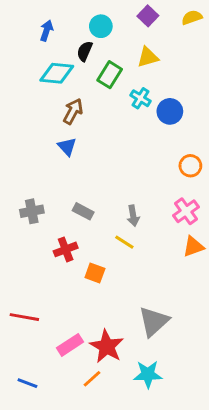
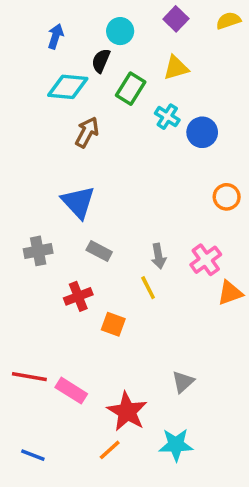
blue triangle: (67, 147) -> (78, 202), moved, size x1.5
pink cross: (186, 211) -> (206, 260), moved
yellow line: (124, 242) -> (148, 288), turned 30
gray triangle: (154, 321) -> (183, 382), size x0.6
pink rectangle: (70, 345) -> (71, 391), moved, turned 65

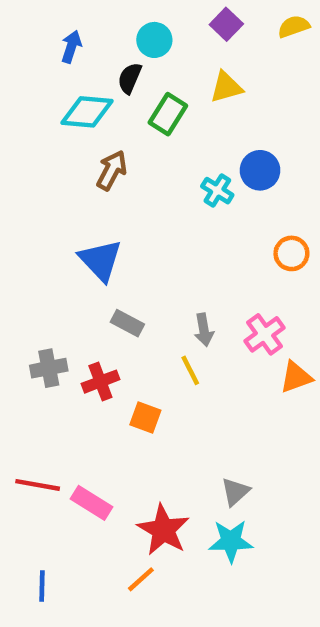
cyan cross: (167, 117) -> (217, 191), moved
gray cross: (38, 251) -> (49, 368), moved
cyan star: (176, 445) -> (231, 541), moved
blue line: (33, 455) -> (42, 586), turned 70

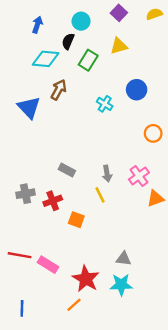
cyan cross: (217, 191) -> (105, 104), moved
blue triangle: (100, 260) -> (29, 107), moved
gray triangle: (235, 492) -> (124, 259), turned 49

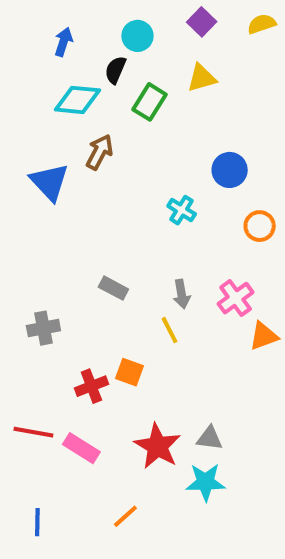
blue circle: (137, 90) -> (230, 170), moved
cyan cross: (105, 104) -> (182, 210), moved
red cross: (53, 201) -> (91, 386), moved
red star: (86, 279) -> (158, 446), moved

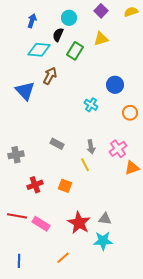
gray cross: (43, 328) -> (16, 155), moved
red cross: (91, 386) -> (35, 185), moved

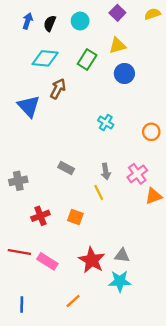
blue arrow: (32, 21) -> (28, 21), moved
black semicircle: (58, 35) -> (50, 23), moved
blue circle: (115, 85) -> (124, 73), moved

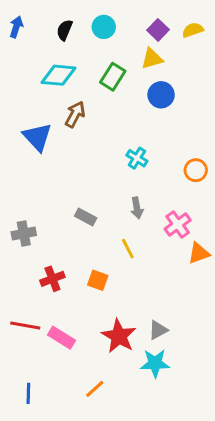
purple square: (117, 13) -> (158, 30), moved
yellow semicircle: (152, 14) -> (193, 30), moved
blue arrow: (28, 21) -> (16, 27), moved
gray arrow: (106, 171) -> (137, 208), moved
gray triangle: (122, 255) -> (158, 330), turned -35

